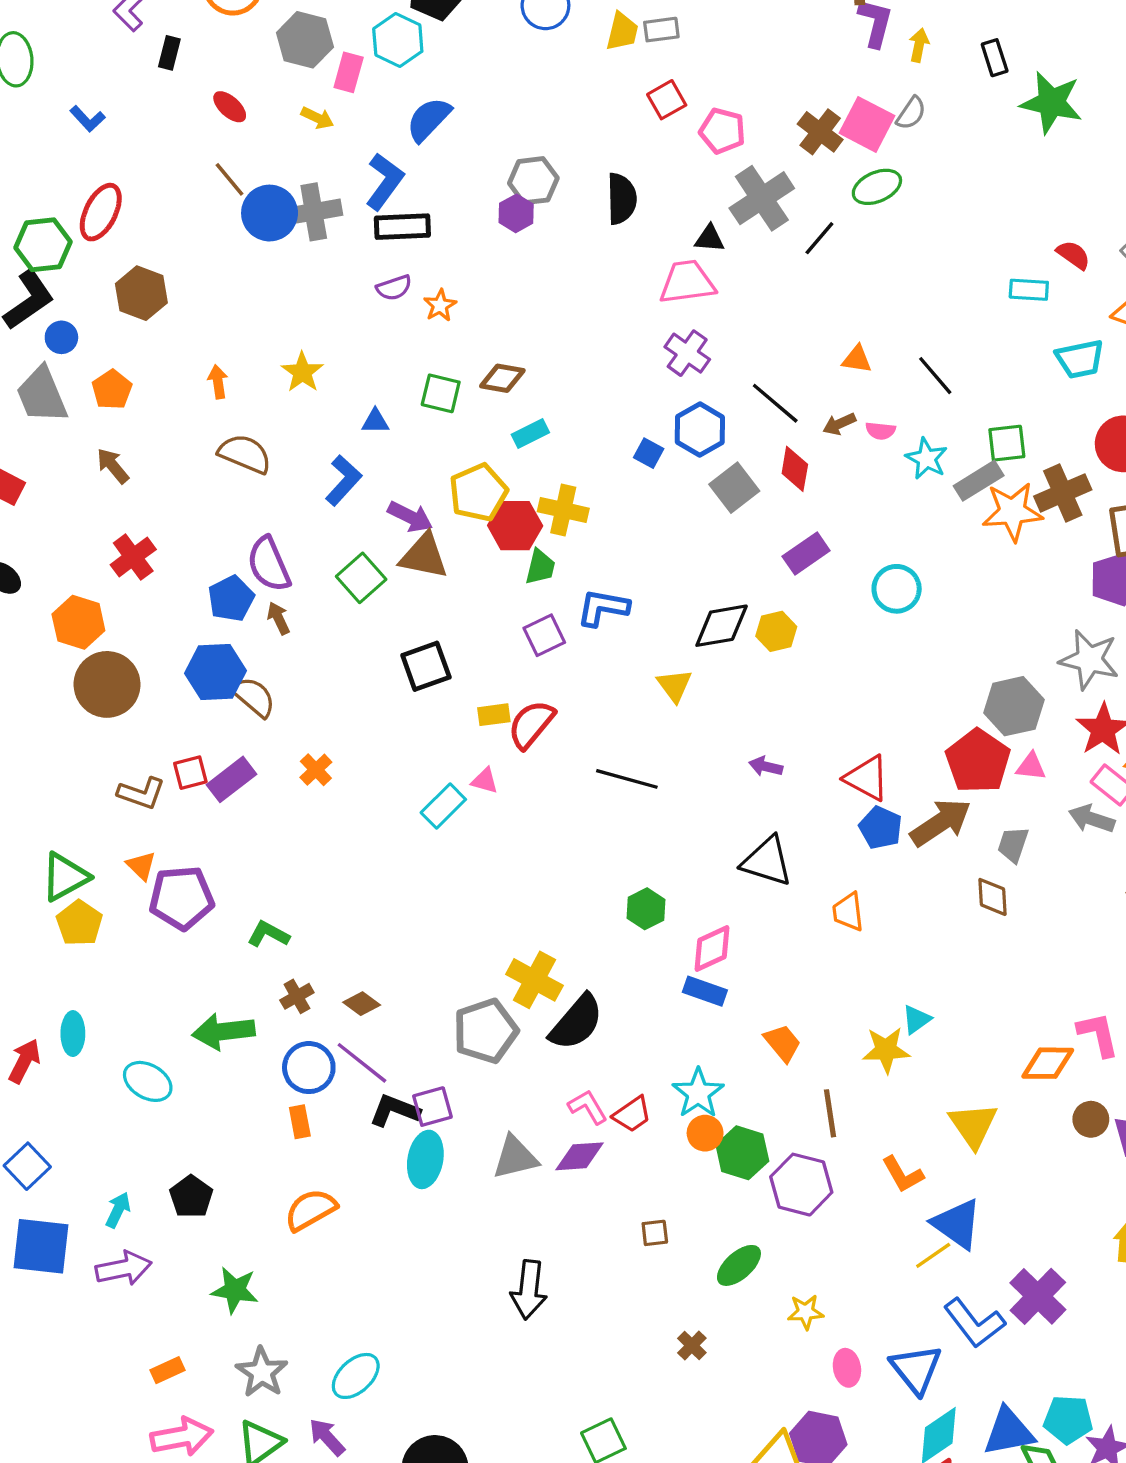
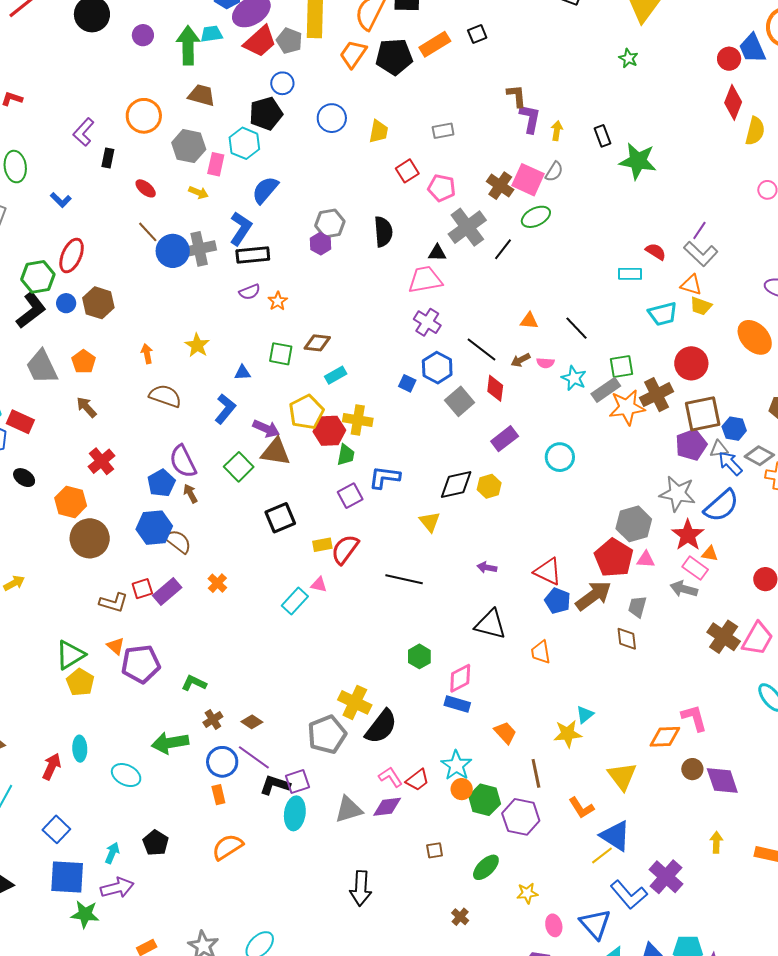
gray rectangle: (661, 30) -> (443, 131), moved
blue circle: (61, 337) -> (66, 303), moved
green star: (235, 1290) -> (85, 914), moved

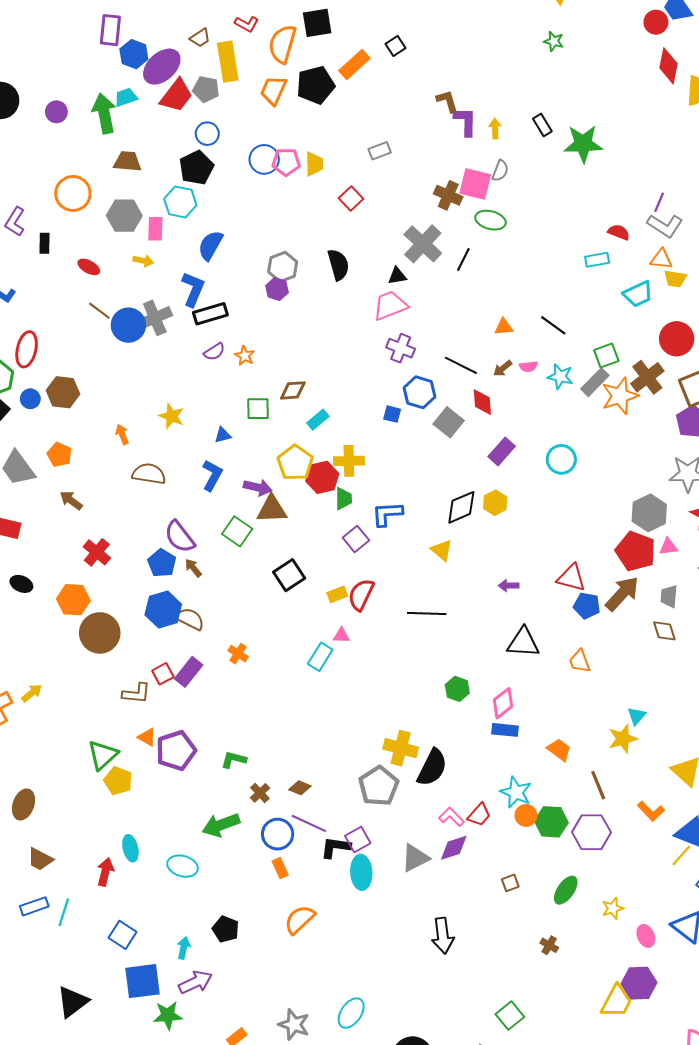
pink pentagon: (442, 188) -> (286, 162), moved
green ellipse: (536, 217) -> (490, 220), turned 52

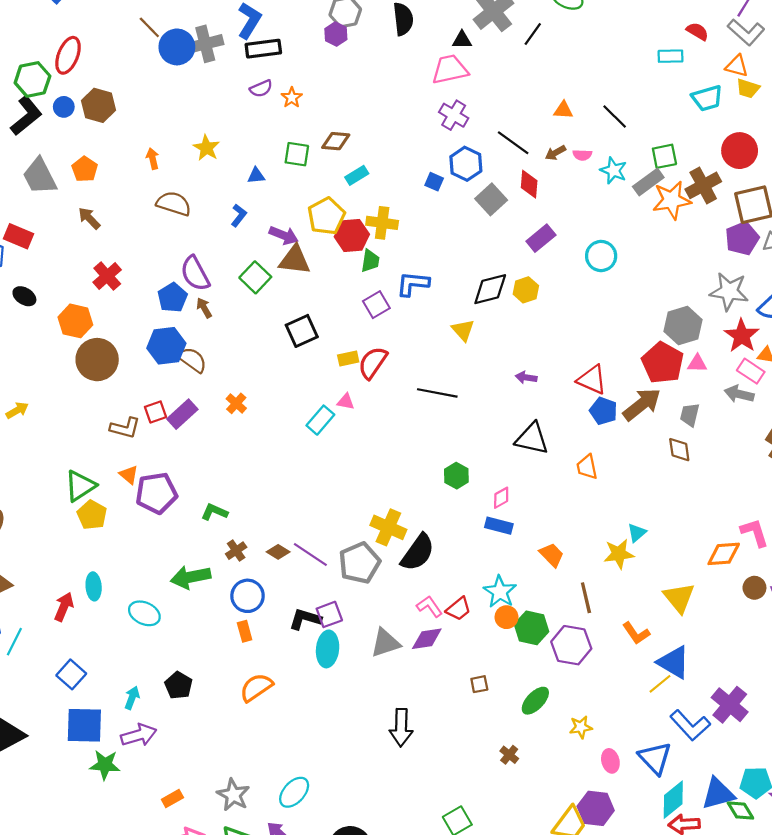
blue L-shape: (212, 475) -> (239, 215), size x0.7
pink diamond: (503, 703) -> (501, 498), size x0.7
purple line: (309, 823) -> (310, 554), moved

